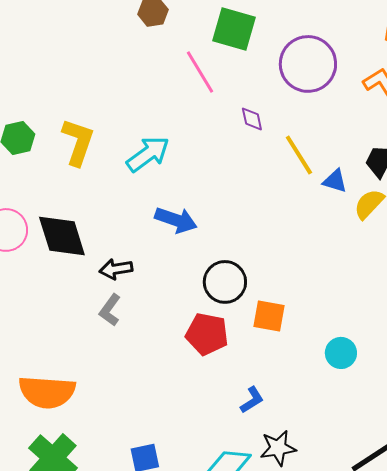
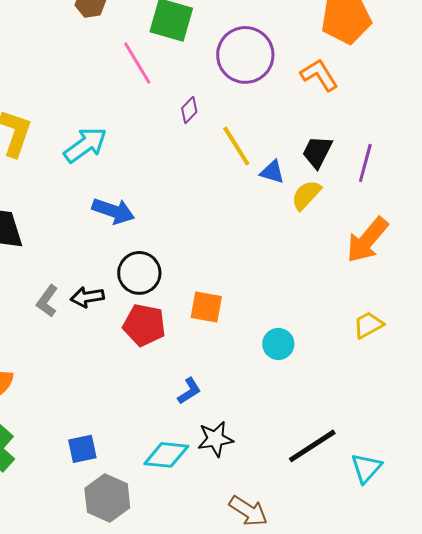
purple diamond: (252, 119) -> (189, 110), turned 56
black arrow: (116, 269) -> (87, 297), moved
black circle: (225, 282) -> (139, 273), moved

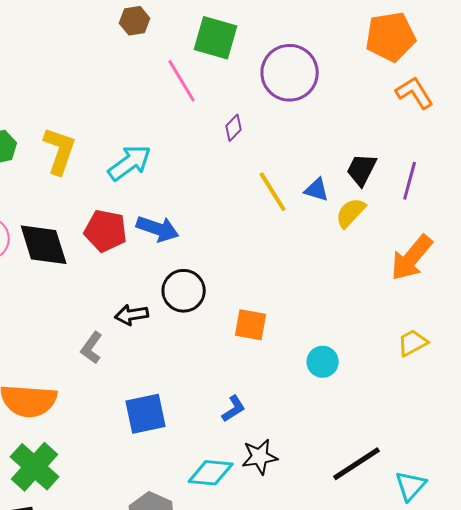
orange L-shape: (319, 75) -> (415, 93), moved
yellow line: (236, 146) -> (273, 192), moved
gray L-shape: (47, 301) -> (92, 348), moved
red pentagon: (144, 325) -> (106, 231), moved
blue square: (82, 449) -> (146, 414), moved, size x1.4

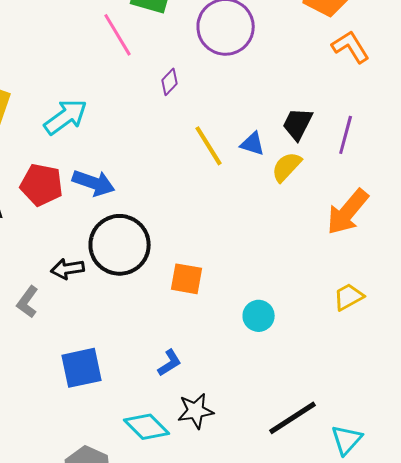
black circle: (184, 291) -> (120, 245), size x1.4
cyan diamond: (211, 473) -> (147, 427), turned 39

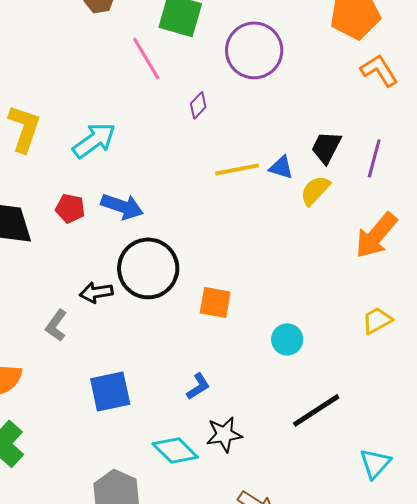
yellow line: (209, 146) -> (237, 169), turned -69
red pentagon: (42, 185) -> (70, 208), size x0.7
black line: (293, 418) -> (316, 410), moved

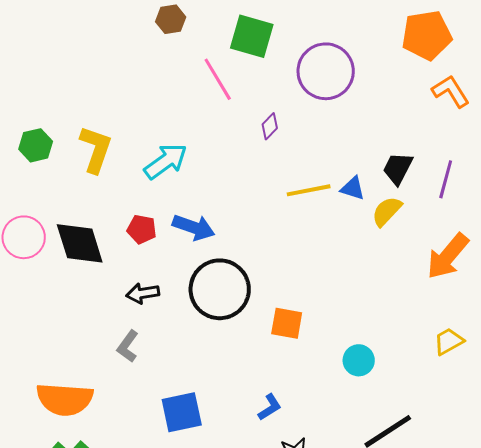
black arrow: (96, 292) -> (143, 293), moved

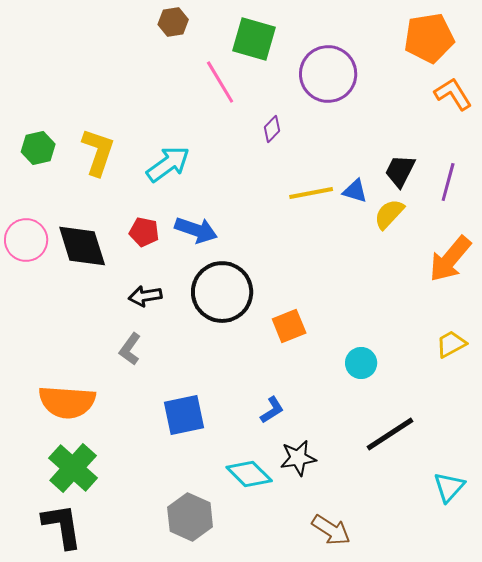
orange square: (287, 323) -> (289, 326), turned -32

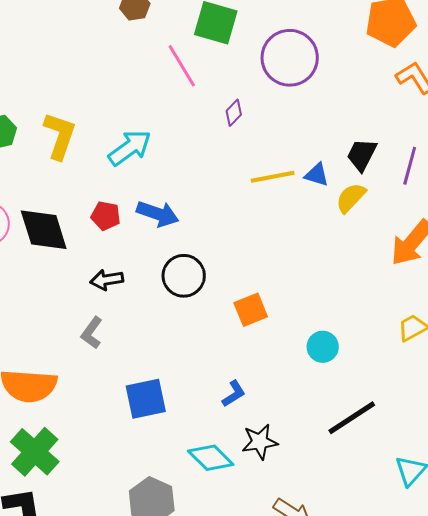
black circle: (222, 292) -> (184, 276), size x0.7

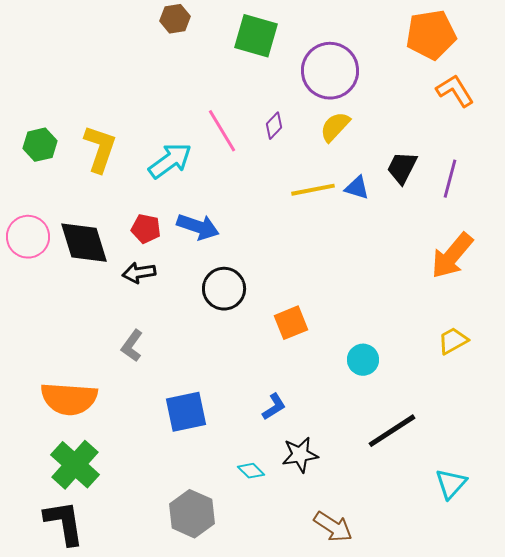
pink line: (182, 66) -> (222, 131), moved
yellow semicircle: (351, 198) -> (335, 127), moved
black arrow: (107, 280) -> (139, 273), moved
cyan diamond: (211, 458) -> (251, 471), size x0.6

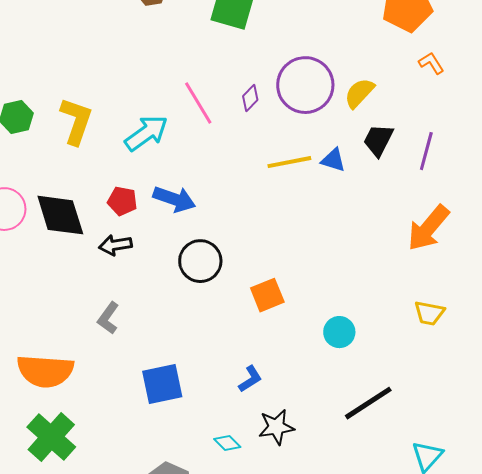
purple circle: (330, 71) -> (305, 85), moved
orange L-shape: (455, 91) -> (431, 63), size x0.7
yellow semicircle: (335, 127) -> (359, 93), moved
yellow trapezoid: (453, 341) -> (429, 313), turned -140

